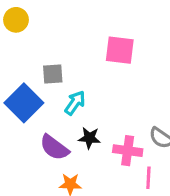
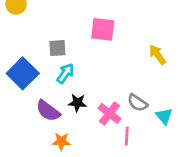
gray square: (53, 74) -> (57, 48), moved
pink cross: (128, 151) -> (109, 113), turned 30

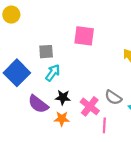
orange star: (61, 141) -> (62, 119), moved

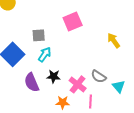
pink square: (84, 36) -> (73, 21), turned -30
purple semicircle: (38, 104) -> (32, 82), turned 30
orange star: (62, 119) -> (63, 102), moved

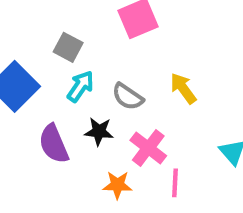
gray square: (39, 35) -> (68, 47), turned 32
yellow arrow: (114, 40) -> (183, 88), moved
gray semicircle: (99, 76) -> (128, 97), moved

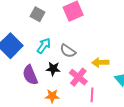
gray square: (68, 47) -> (37, 14), moved
yellow arrow: (183, 88) -> (100, 62), moved, turned -56
orange star: (117, 185) -> (52, 96), moved

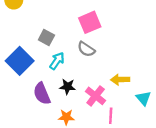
gray square: (37, 14) -> (46, 38), moved
gray semicircle: (68, 51) -> (86, 49), moved

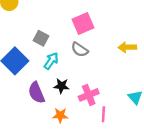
yellow arrow: (120, 80) -> (127, 47), moved
pink cross: (96, 96) -> (89, 95), turned 30

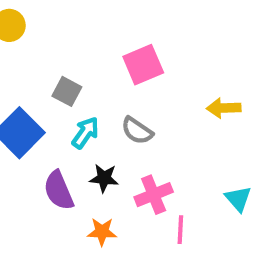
gray semicircle: (80, 50) -> (137, 131), moved

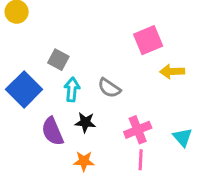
pink square: (143, 65) -> (148, 40), moved
cyan arrow: (85, 133) -> (72, 89), turned -30
pink cross: (154, 195) -> (138, 130), moved

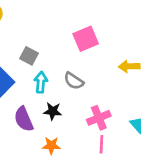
pink square: (148, 40) -> (86, 39), moved

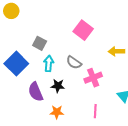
pink square: (86, 39) -> (83, 30), turned -30
pink cross: (99, 118) -> (93, 78), moved

